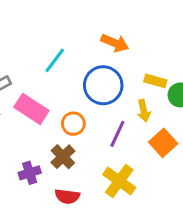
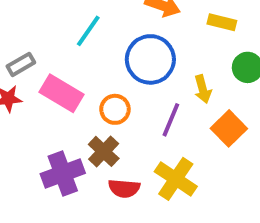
yellow rectangle: (155, 81) -> (222, 22), moved
purple cross: (30, 173) -> (63, 174), size x1.5
red semicircle: (67, 196) -> (124, 188), moved

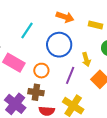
brown cross: (104, 151) -> (36, 92), turned -35
purple cross: (63, 174) -> (15, 104), turned -30

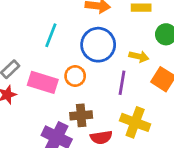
yellow arrow: (86, 59) -> (139, 57), turned -48
orange circle: (41, 71) -> (75, 76), moved

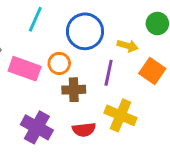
brown cross: (81, 115) -> (74, 90), moved

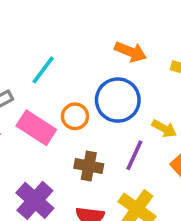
cyan line: (35, 19) -> (43, 70), moved
orange circle: (59, 63) -> (75, 116), moved

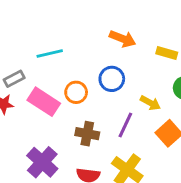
cyan line: (43, 70) -> (50, 54), turned 40
blue circle: (118, 100) -> (112, 79), size x0.7

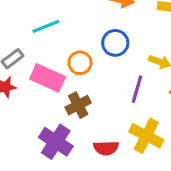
brown cross: (87, 134) -> (78, 105), moved, turned -30

